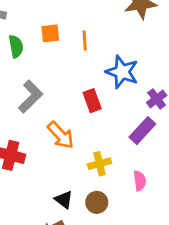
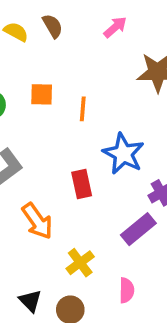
yellow cross: (99, 164) -> (80, 263), turned -30

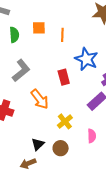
black triangle: (30, 301) -> (38, 144), turned 32

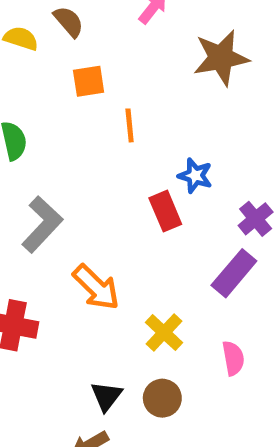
orange square: (39, 28) -> (89, 81), moved
blue star: (86, 59) -> (195, 176), size x0.6
red rectangle: (64, 77) -> (165, 211), moved

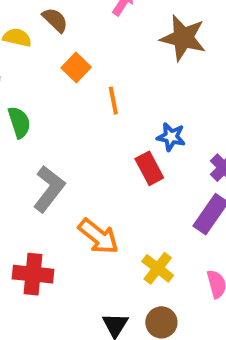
brown star: (221, 58) -> (183, 38), turned 30
orange square: (89, 81) -> (76, 68), turned -32

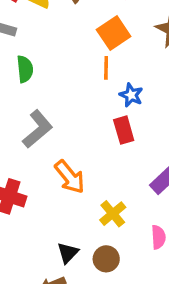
orange square: (76, 68) -> (114, 33), moved, size x1.4
blue star: (171, 137) -> (131, 95), moved

